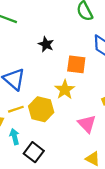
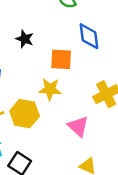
yellow star: (65, 90) -> (50, 89), turned -30

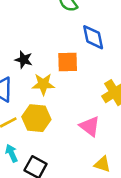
black star: (25, 39) -> (24, 60), moved
yellow star: (50, 89) -> (43, 84), moved

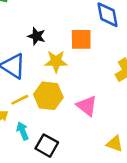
pink triangle: (90, 126) -> (87, 106), moved

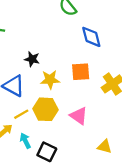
orange square: (81, 39) -> (81, 72), moved

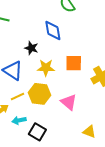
blue diamond: (91, 37) -> (53, 31), moved
cyan arrow: (25, 141) -> (19, 120), turned -80

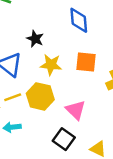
blue diamond: (53, 31) -> (79, 20), moved
black square: (37, 132) -> (64, 139), moved

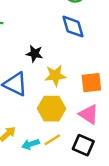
orange square: (86, 62) -> (91, 83), moved
yellow line: (13, 97) -> (52, 140), moved

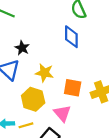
black star: (34, 54) -> (22, 48), moved

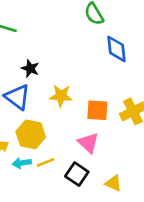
blue diamond: (71, 37) -> (117, 49), moved
yellow hexagon: (33, 99) -> (31, 134), moved

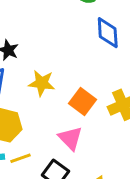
orange square: (97, 110) -> (82, 102), turned 30

